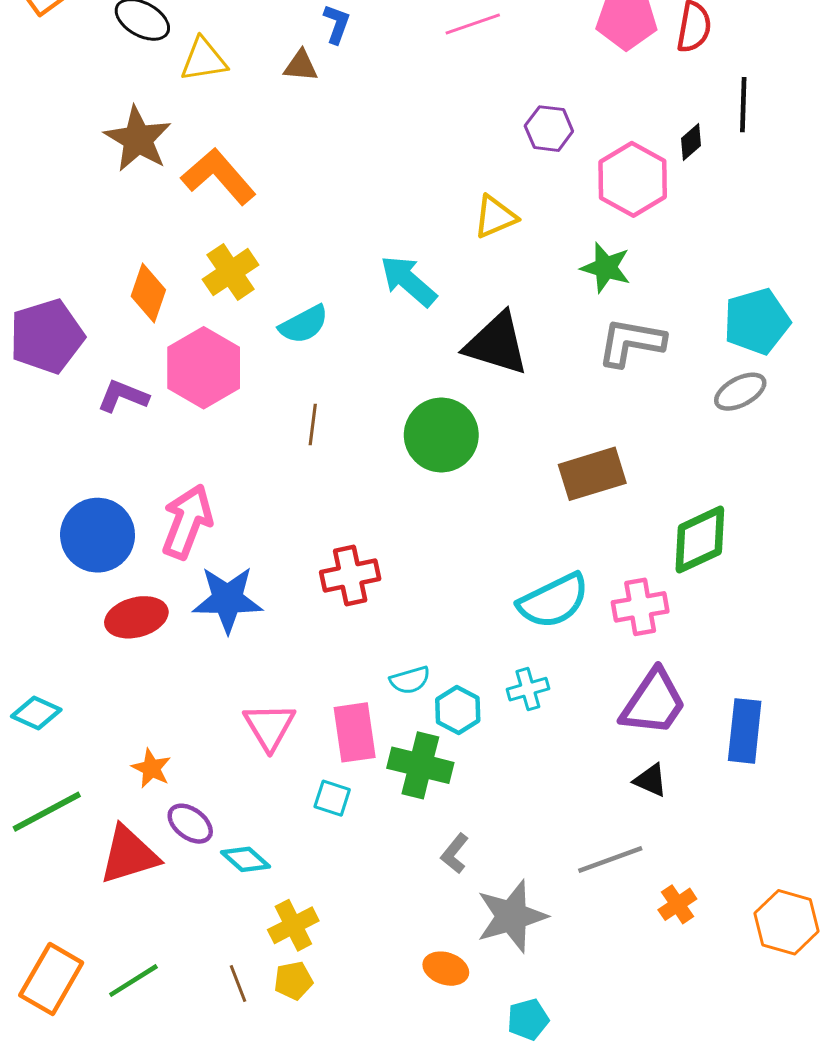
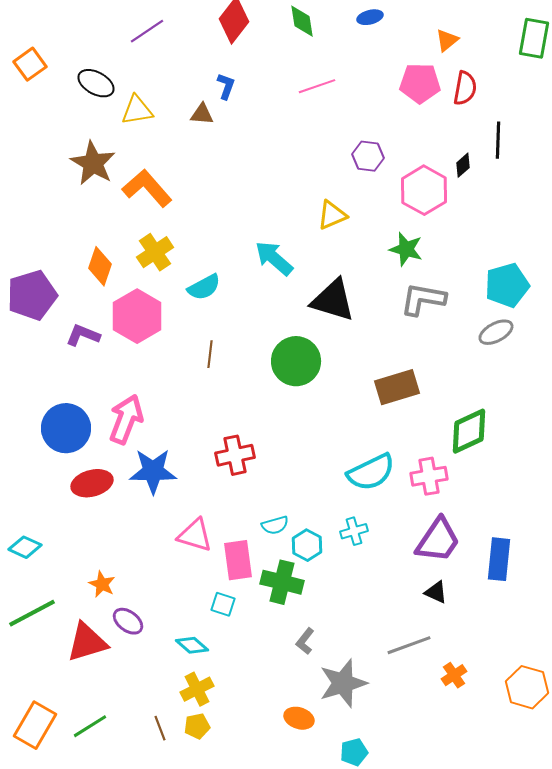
pink triangle: (269, 726) -> (195, 535), moved, turned -42
cyan diamond: (245, 859) -> (192, 645), moved

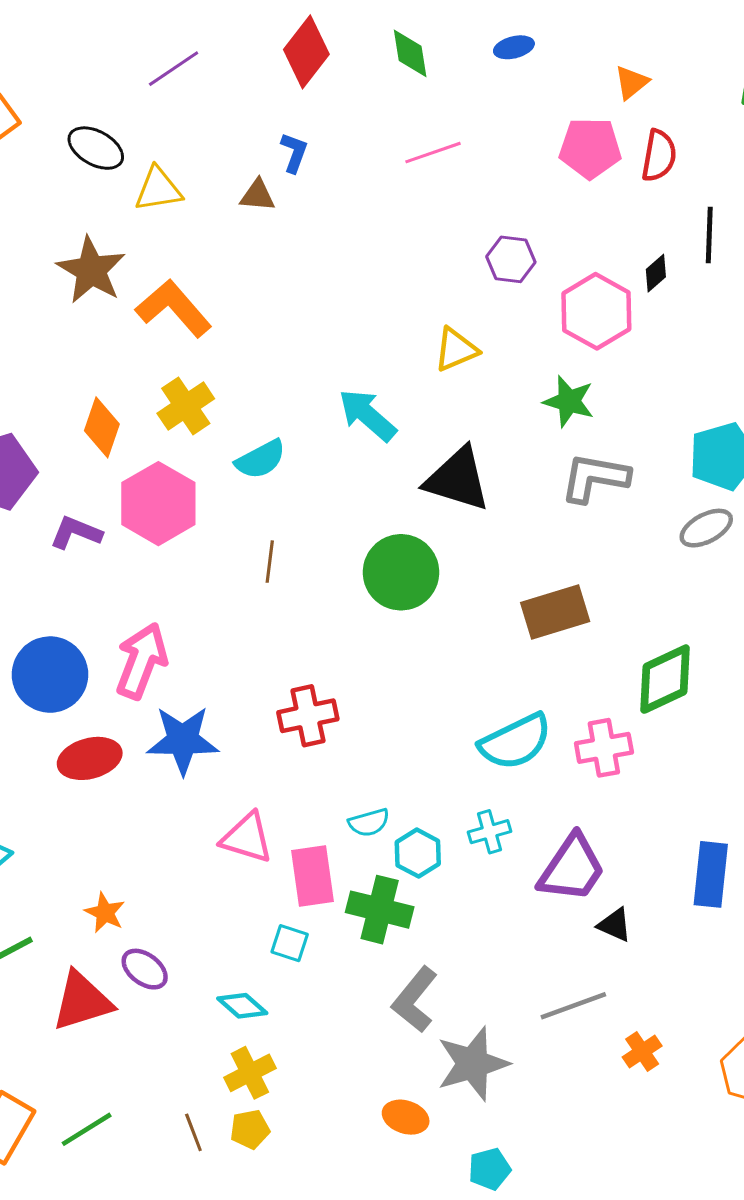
purple trapezoid: (438, 540) -> (572, 868), moved
gray L-shape: (305, 641) -> (415, 1000), size x1.6

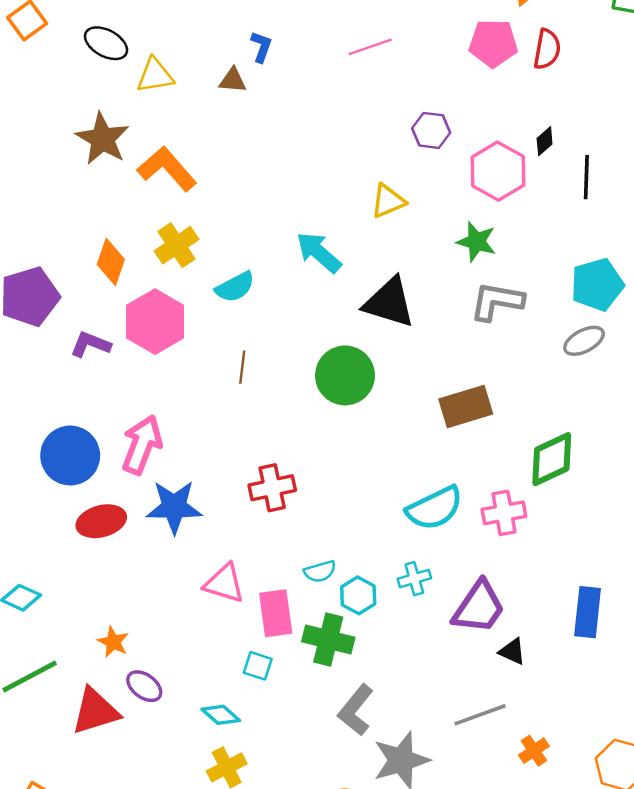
black line: (709, 235) -> (586, 177), moved

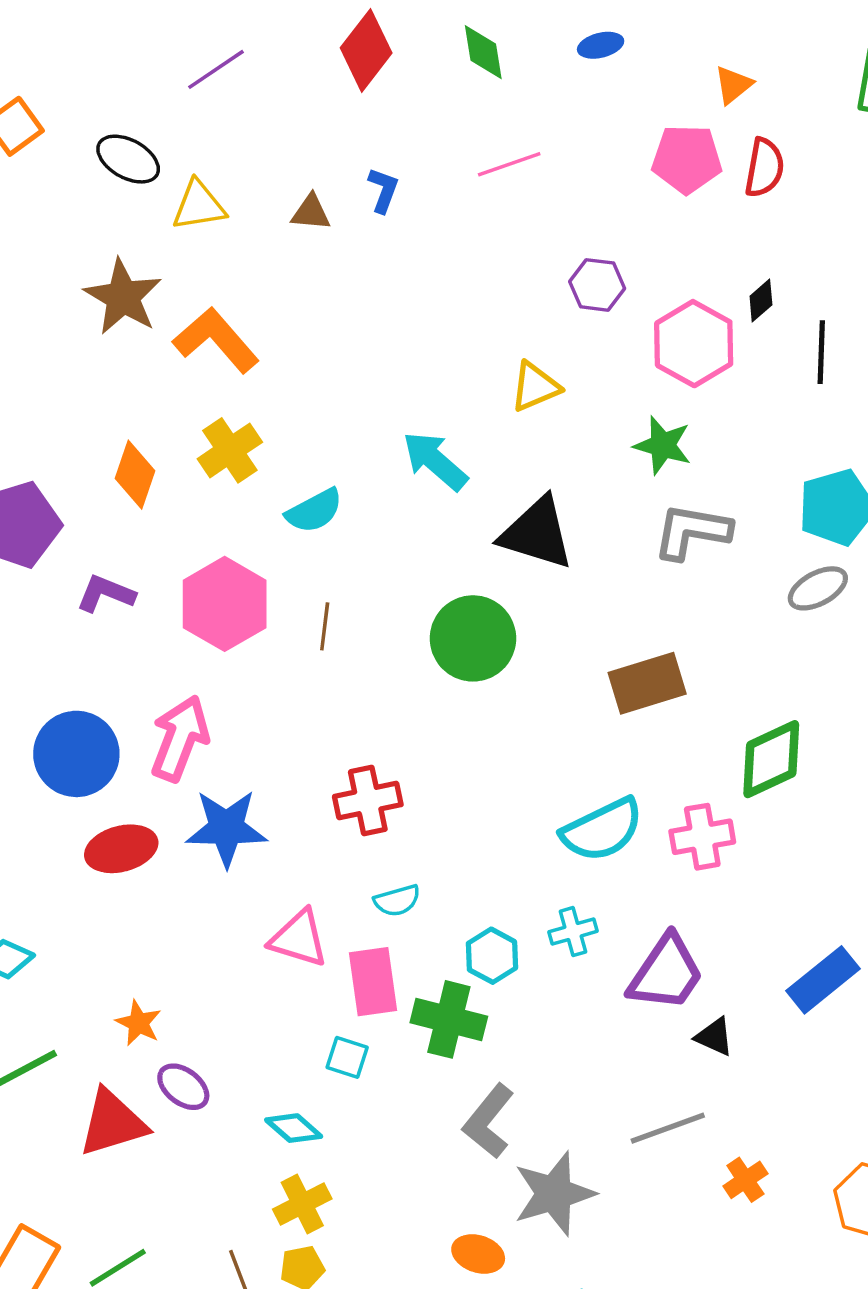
blue L-shape: (261, 47) -> (383, 190), moved
pink hexagon: (155, 322) -> (225, 604), moved
cyan semicircle: (320, 571) -> (397, 901), moved
blue rectangle: (588, 612) -> (823, 980), turned 45

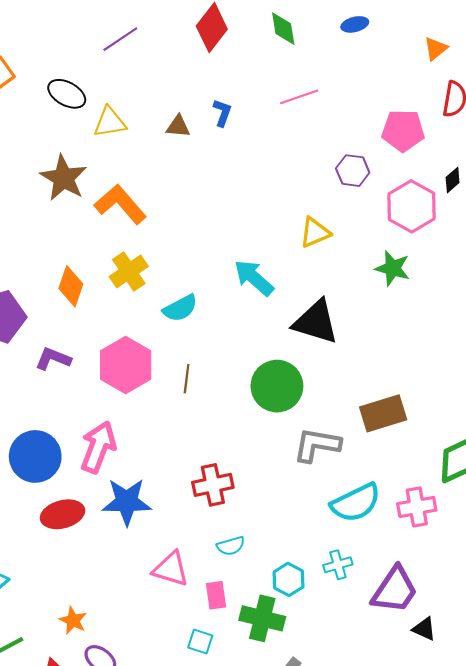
pink pentagon: (687, 159) -> (403, 131), moved
gray L-shape: (692, 532) -> (317, 445), moved
pink rectangle: (373, 982) -> (216, 595), size x0.7

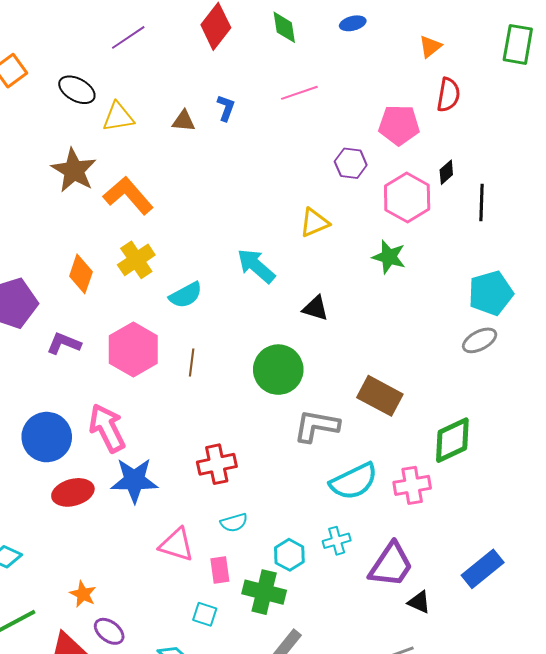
black triangle: (316, 322) -> (315, 308), size x0.6
brown rectangle: (383, 413) -> (380, 396), turned 45
pink arrow: (98, 447) -> (107, 428), turned -48

